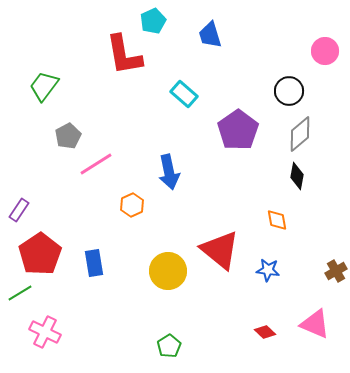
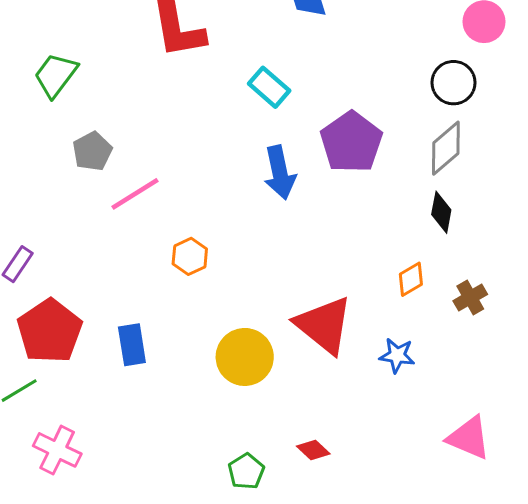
black circle: (289, 91) -> (454, 83), moved
blue arrow: (169, 172) -> (280, 173), moved
orange diamond: (277, 220) -> (411, 279), turned 70
brown cross: (336, 271) -> (470, 298), moved
red diamond: (265, 332) -> (313, 450), moved

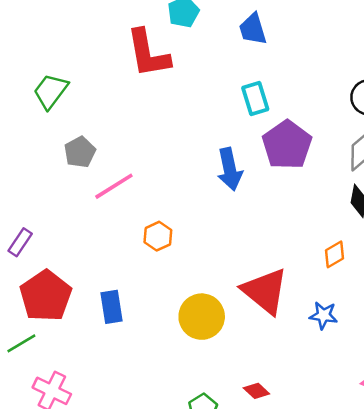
cyan rectangle: (269, 87) -> (255, 99), moved, turned 32

